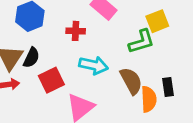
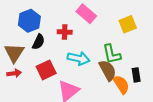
green L-shape: (141, 42) -> (112, 54), moved, turned 95
black semicircle: (31, 58) -> (38, 42), moved
orange semicircle: (149, 99) -> (121, 84), turned -30

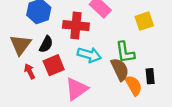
red cross: (65, 32) -> (76, 26), size x1.6
black semicircle: (38, 42) -> (46, 44), moved
red arrow: (14, 73) -> (30, 71), moved, turned -112

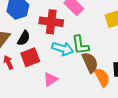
green L-shape: (125, 52) -> (80, 45), moved
pink triangle: (77, 89) -> (50, 79), size x0.7

